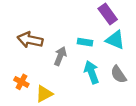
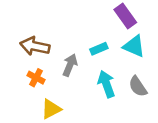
cyan rectangle: (85, 42) -> (99, 49), turned -32
orange cross: (21, 82) -> (36, 78), moved

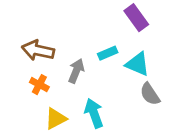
cyan triangle: (134, 46) -> (138, 64), moved
cyan arrow: (106, 84) -> (94, 113), moved

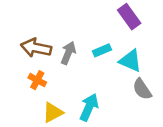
gray arrow: (76, 71) -> (68, 53), moved
cyan arrow: (94, 113) -> (89, 107), turned 44

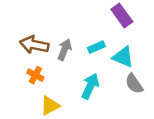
cyan arrow: (89, 107) -> (90, 86), moved

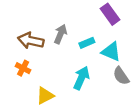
gray arrow: (65, 50) -> (60, 34), moved
orange cross: (35, 75) -> (23, 68), moved

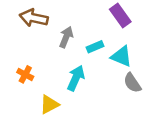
brown arrow: (31, 41) -> (34, 18), moved
cyan arrow: (81, 78) -> (76, 78), moved

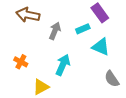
cyan rectangle: (95, 47) -> (83, 29), moved
gray semicircle: (132, 83) -> (112, 79), moved

